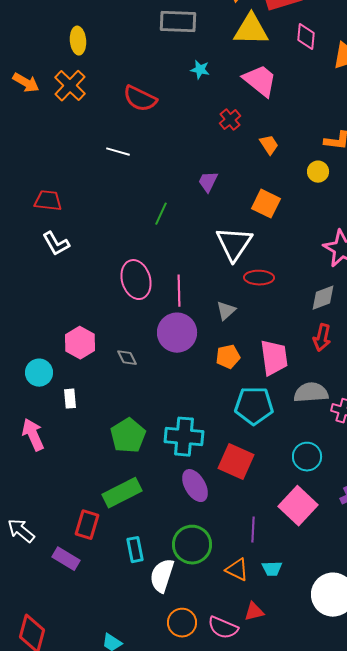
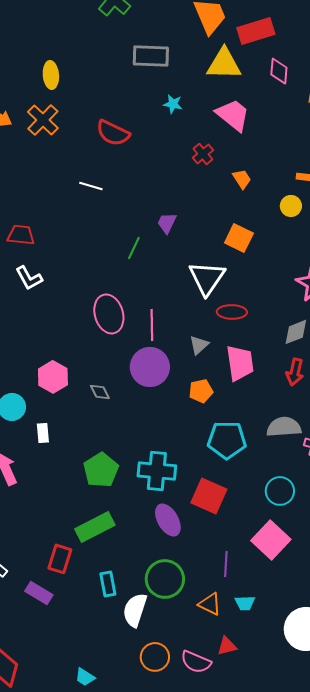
purple trapezoid: (208, 182) -> (167, 223), moved
pink trapezoid: (274, 358) -> (240, 363), moved

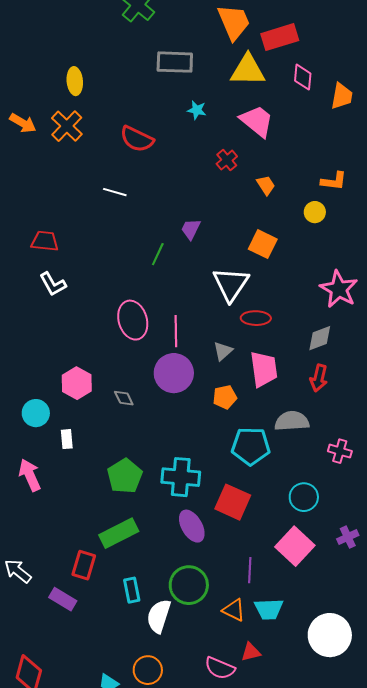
gray semicircle: (284, 427) -> (292, 421), moved
cyan trapezoid: (245, 603) -> (269, 609), size x1.4
orange circle: (155, 657) -> (148, 670), moved

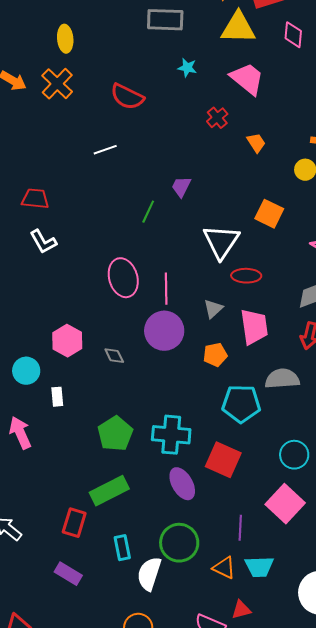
white line: (115, 192) -> (105, 150), turned -35
orange square: (263, 244) -> (269, 214), moved
purple rectangle: (63, 599) -> (68, 574), moved

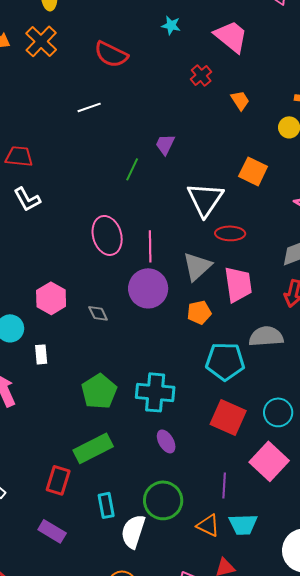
gray triangle: (213, 309) -> (197, 266), size x1.5
red square: (223, 460) -> (228, 417), moved
purple ellipse: (182, 484) -> (166, 441), size x0.7

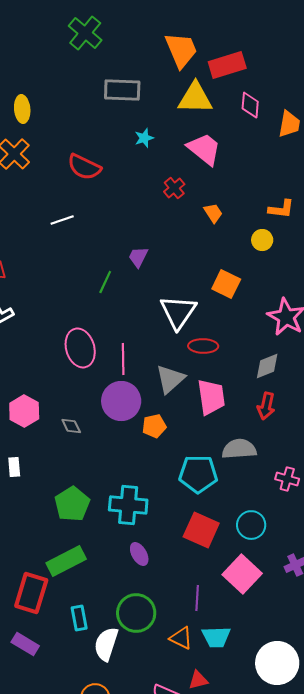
cyan star: (171, 25) -> (144, 138), turned -30
orange pentagon: (199, 312) -> (154, 426), moved
red rectangle: (58, 480) -> (31, 593), size x1.4

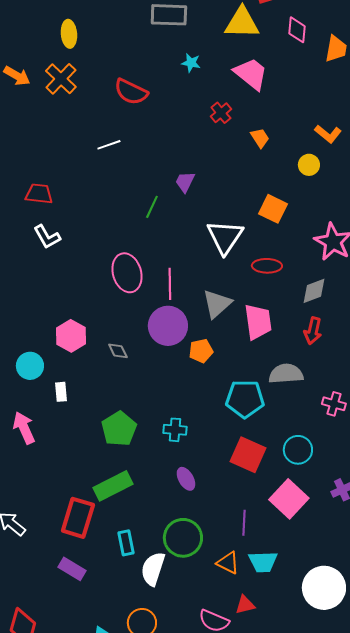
cyan star: (144, 138) -> (191, 63), turned 30
orange L-shape: (281, 209) -> (328, 134), turned 32
red ellipse: (203, 346) -> (267, 266), moved
cyan cross: (128, 505) -> (175, 430), size x0.6

